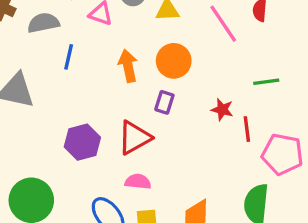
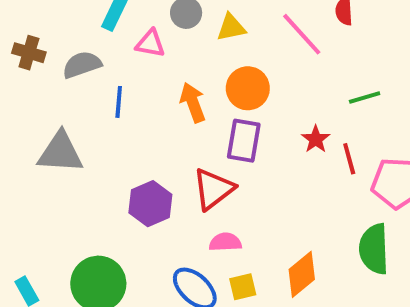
purple rectangle: (164, 102) -> (244, 141), size x1.5
red star: (222, 110) -> (316, 139), turned 30

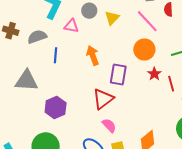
yellow triangle: (231, 27) -> (112, 18), turned -35
orange circle: (248, 88) -> (144, 50), moved
purple hexagon: (150, 204) -> (56, 107), moved
pink semicircle: (225, 242) -> (109, 125), turned 49

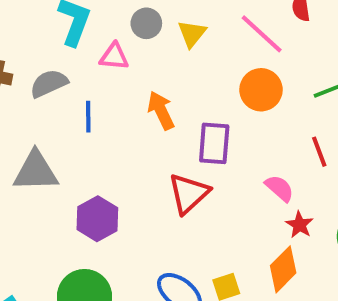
red star: (154, 74) -> (300, 225), moved
pink semicircle: (109, 125) -> (279, 188), moved

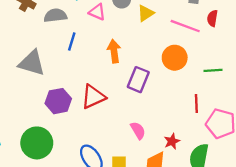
pink line: (262, 34) -> (185, 26), turned -40
pink semicircle: (279, 188) -> (138, 130), moved
red triangle: (189, 193) -> (93, 97), moved

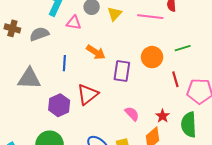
blue line: (72, 42) -> (64, 63), moved
orange arrow: (114, 51) -> (96, 52), turned 144
orange circle: (175, 58) -> (152, 57), moved

